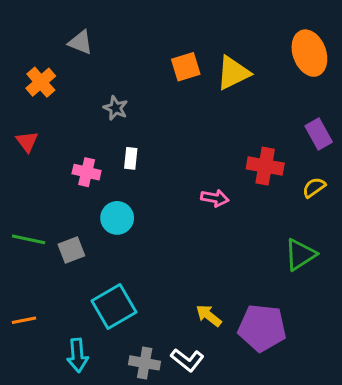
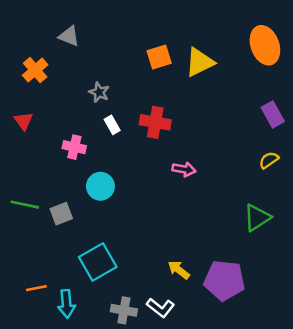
white rectangle: (131, 158) -> (112, 125), moved, turned -36
red cross: (265, 166) -> (155, 122), moved
orange line: (24, 320) -> (36, 288), moved

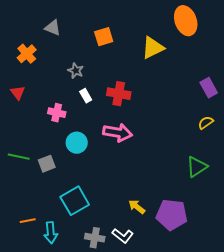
orange ellipse: (265, 45) -> (186, 21), moved
orange square: (159, 57) -> (104, 37), moved
pink arrow: (184, 169) -> (118, 133), moved, size x1.6

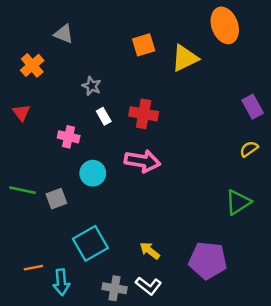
orange square: (104, 37) -> (144, 45), moved
yellow arrow: (137, 207) -> (150, 251), moved

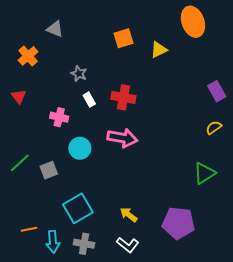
yellow triangle: (185, 58) -> (159, 50), size x0.7
green line: (23, 190) -> (20, 163), turned -55
gray cross: (115, 288) -> (84, 244), moved

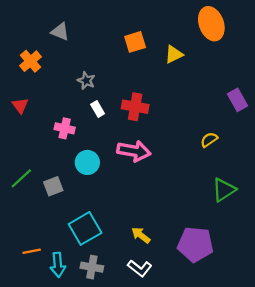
yellow semicircle: (214, 128) -> (209, 140), moved

